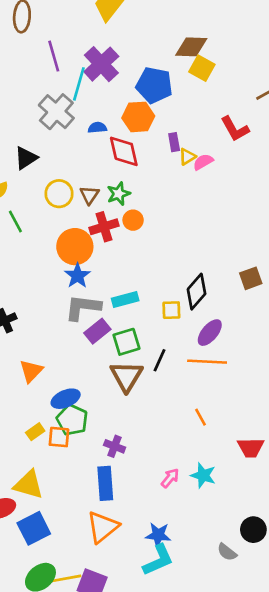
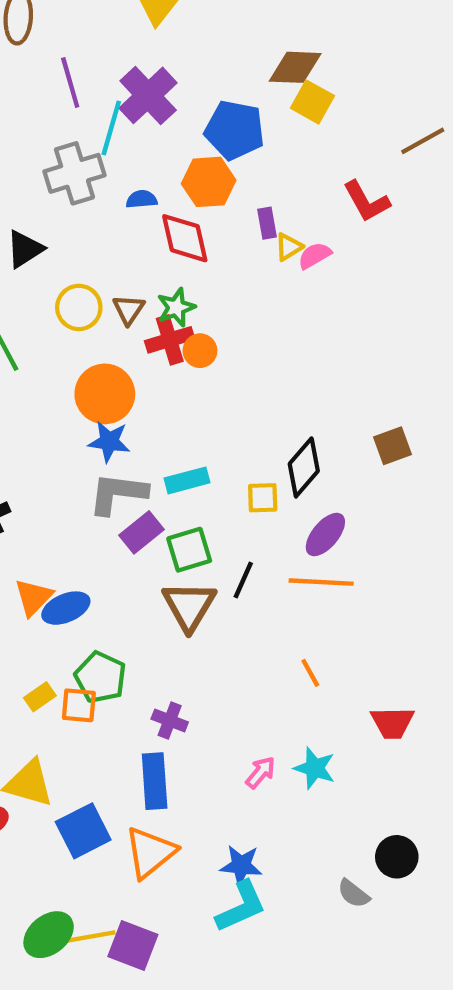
gray cross: (56, 112) -> (75, 173), turned 32
red cross: (104, 227) -> (170, 340), moved
blue star: (77, 276) -> (109, 442), turned -30
blue ellipse: (66, 399) -> (66, 608), moved
blue square: (34, 528) -> (83, 831), moved

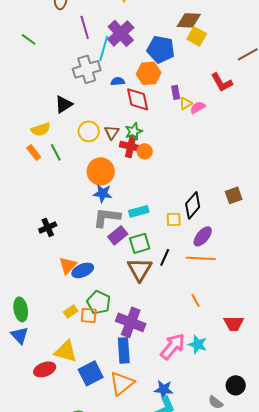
red cross: (170, 340) -> (131, 146), turned 30
purple cross: (170, 721) -> (131, 322), size x1.8
pink arrow: (261, 772) -> (173, 346), size x1.8

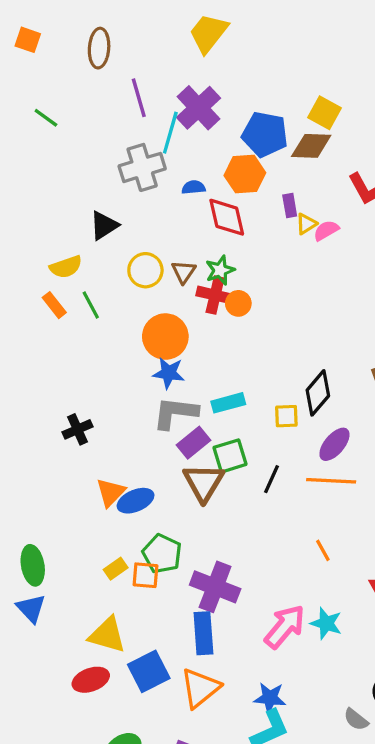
brown diamond: (189, 20) -> (311, 146), moved
brown triangle: (140, 269) -> (203, 482), moved
red ellipse: (45, 369) -> (91, 680), moved

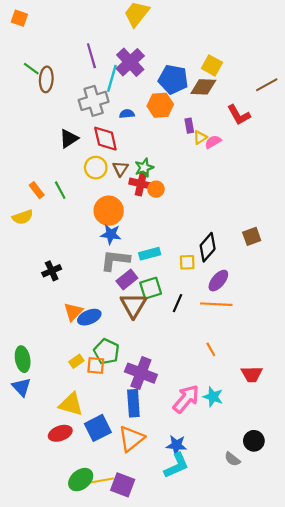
brown ellipse: (99, 48) -> (46, 79), moved
red diamond: (227, 217) -> (105, 139), moved
yellow semicircle: (66, 267) -> (23, 217), moved

